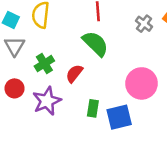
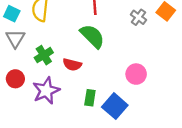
red semicircle: (74, 73) -> (72, 65), turned -114
pink circle: (142, 83) -> (136, 74), size x0.7
blue square: (119, 117) -> (115, 106), turned -35

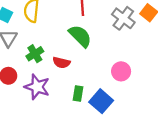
gray cross: (138, 17) -> (123, 18), size x1.5
purple star: (46, 91) -> (37, 87), turned -30

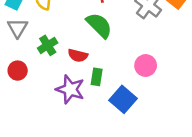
purple star: (37, 87) -> (70, 89), moved
green rectangle: (78, 93) -> (97, 77), moved

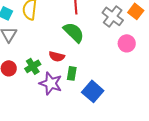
green cross: (48, 45) -> (33, 66), moved
pink circle: (146, 66) -> (127, 43), moved

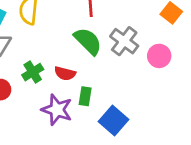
gray cross: (113, 16) -> (124, 41), moved
green cross: (33, 66) -> (33, 72), moved

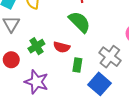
gray cross: (124, 41) -> (110, 57), moved
purple star: (57, 110) -> (36, 82), moved

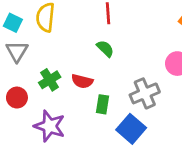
green semicircle: (79, 22) -> (105, 49), size x0.6
gray cross: (110, 57) -> (145, 93), turned 30

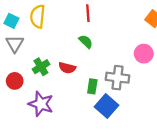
gray cross: (145, 93) -> (117, 78), turned 30
green rectangle: (103, 104) -> (92, 86), moved

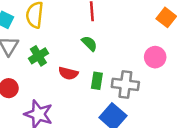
green cross: (41, 67) -> (38, 56), moved
green rectangle: (92, 86) -> (97, 81), moved

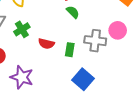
green semicircle: (89, 43) -> (73, 12), moved
gray cross: (125, 84) -> (95, 41), moved

